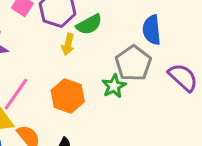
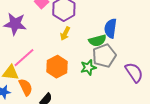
green semicircle: (89, 24) -> (97, 41), moved
blue semicircle: (152, 30) -> (110, 28), moved

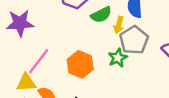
yellow arrow: (65, 34) -> (119, 25), moved
green semicircle: (97, 41) -> (101, 15), moved

